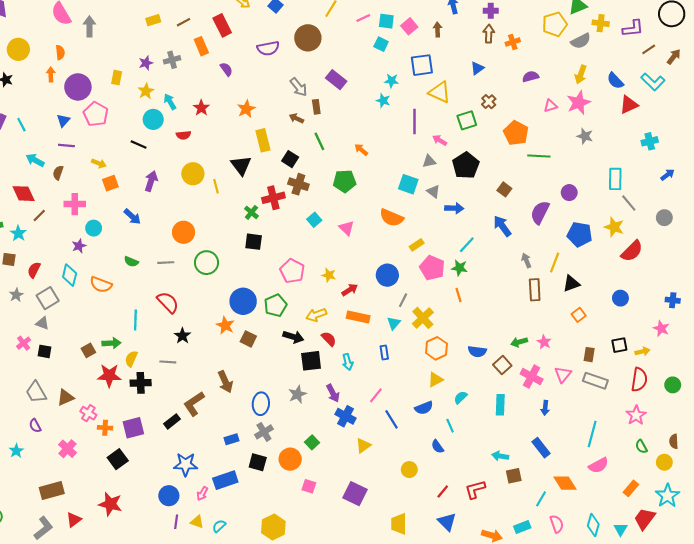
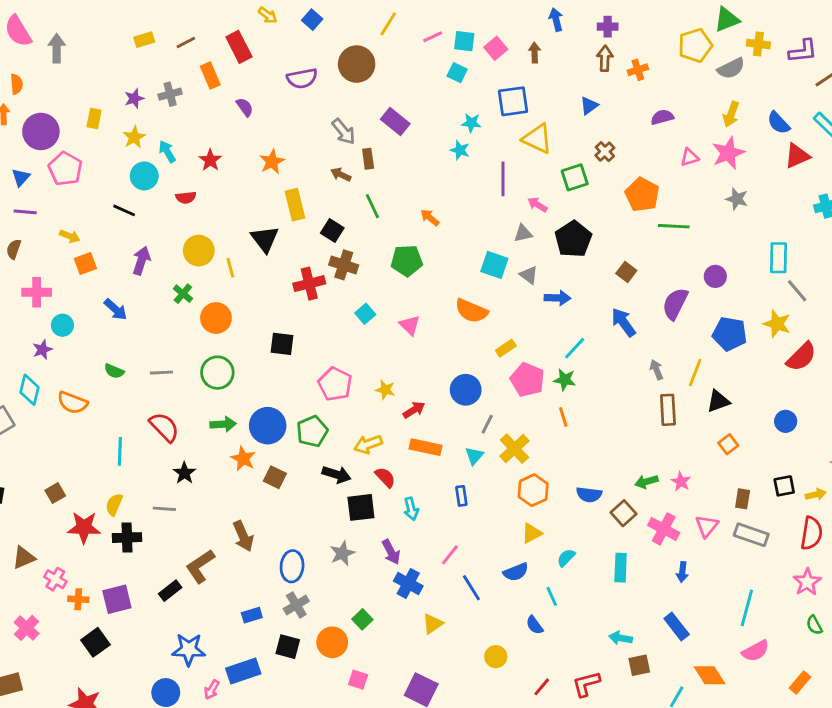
green cross: (251, 212) -> (183, 294), moved
orange circle: (184, 232) -> (216, 318), moved
green arrow: (111, 343) -> (223, 424), moved

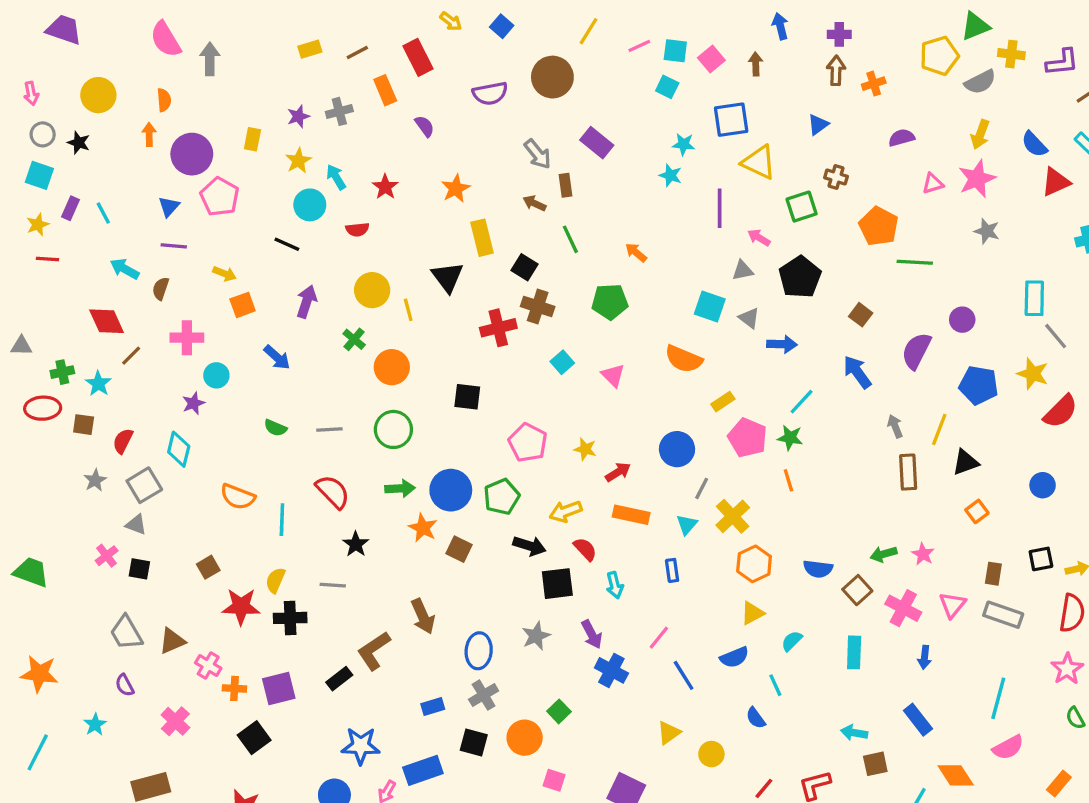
brown cross: (605, 152) -> (836, 177), turned -30
orange semicircle: (72, 403) -> (238, 497), moved
yellow triangle: (433, 624) -> (669, 733), moved

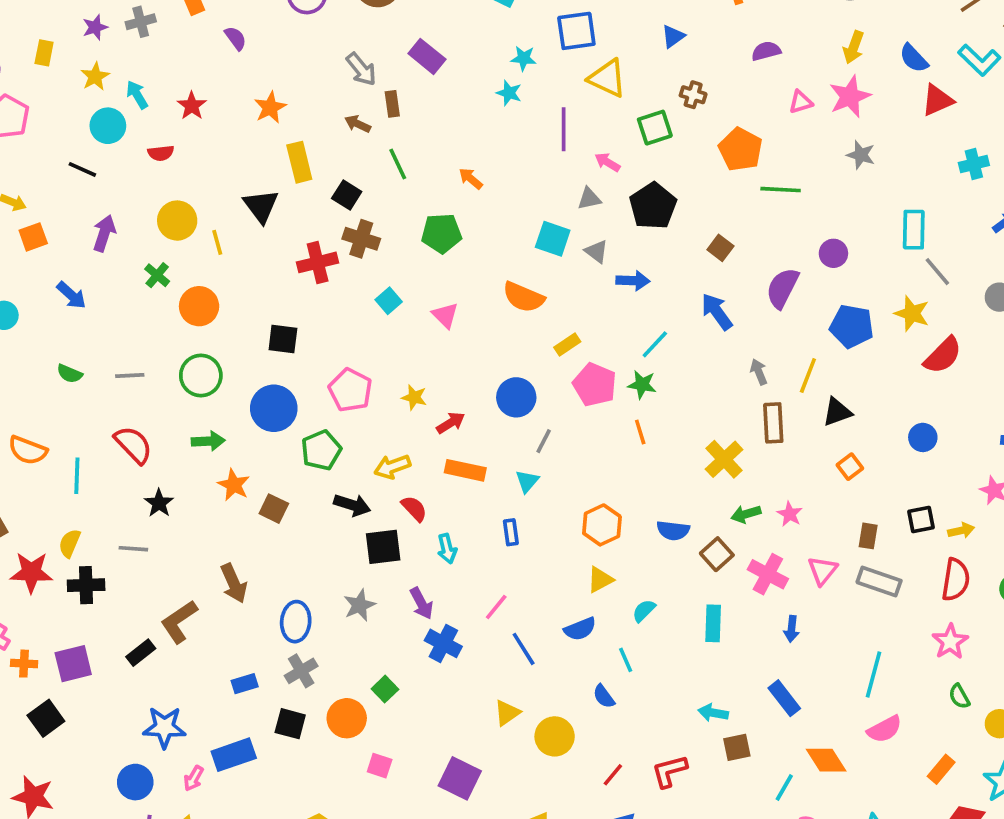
blue circle: (451, 490) -> (274, 408), moved
yellow cross: (733, 516) -> (724, 459), moved
yellow circle: (711, 754) -> (555, 736), size x1.4

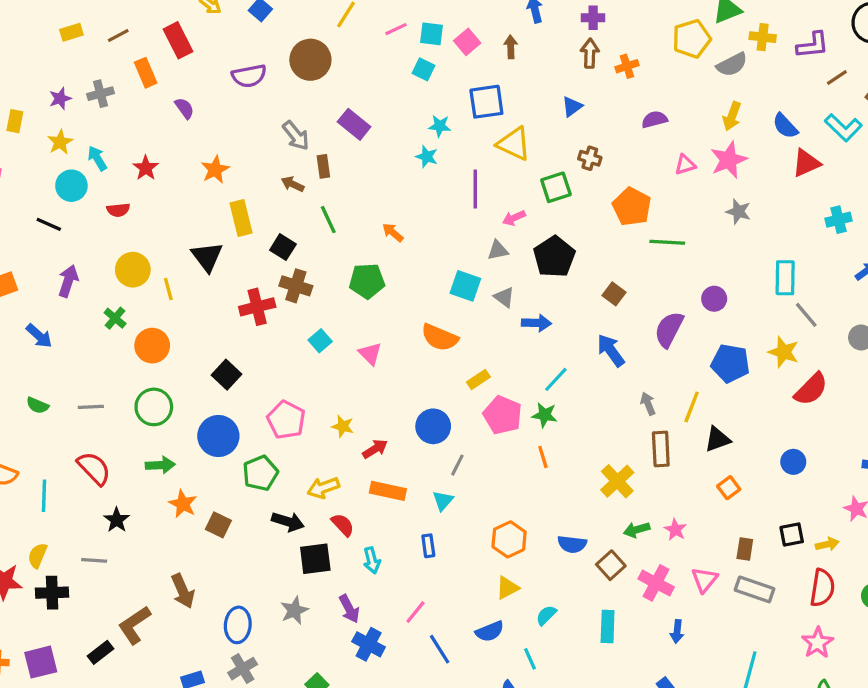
pink arrow: (607, 162) -> (514, 218), turned -55
black square: (283, 339) -> (226, 375), turned 36

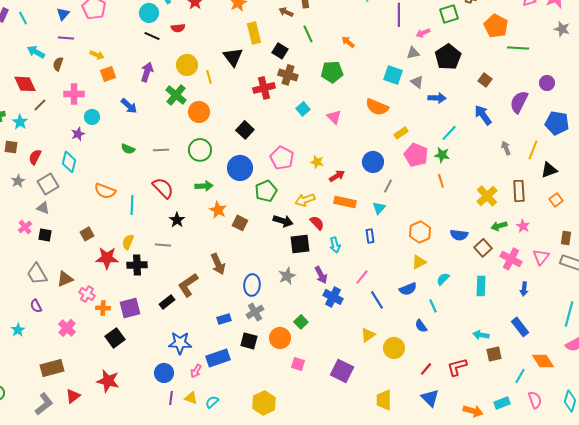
black line: (49, 224) -> (152, 36), moved
green cross: (115, 318) -> (176, 95), size x1.5
brown rectangle: (661, 449) -> (519, 191), moved

